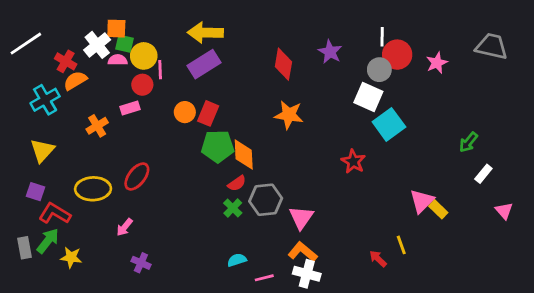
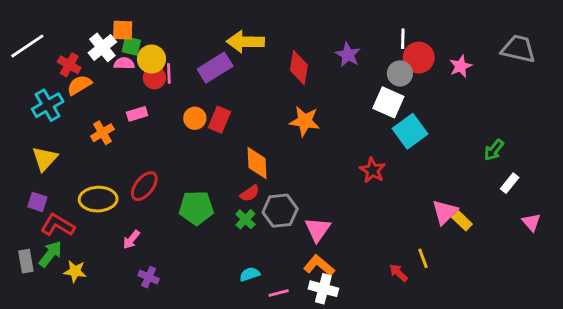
yellow arrow: (205, 33) -> (245, 42), moved
red circle: (142, 85) -> (154, 78), moved
green pentagon: (218, 146) -> (196, 208), moved

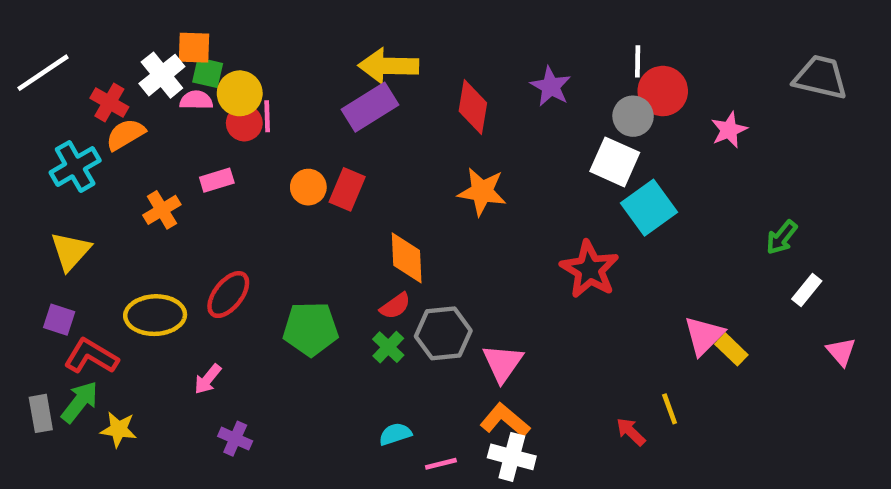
pink star: (461, 66) -> (729, 130), moved
purple rectangle: (215, 68) -> (370, 107), moved
red star: (372, 170) -> (590, 269), size x1.4

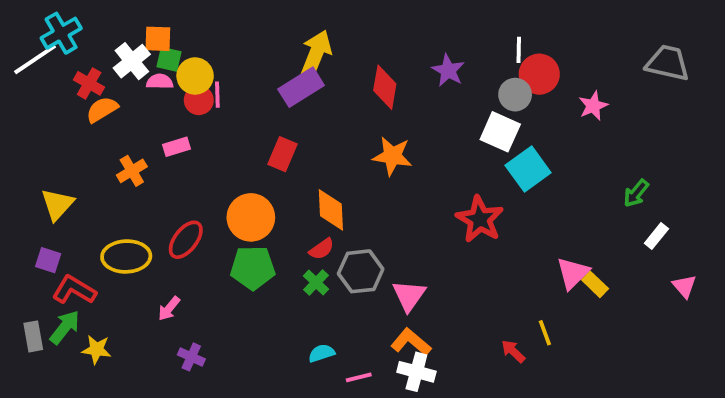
yellow arrow: (388, 66) -> (316, 54), turned 111
cyan cross: (75, 166) -> (61, 33), moved
orange circle: (308, 187) -> (251, 217), moved, size x1.6

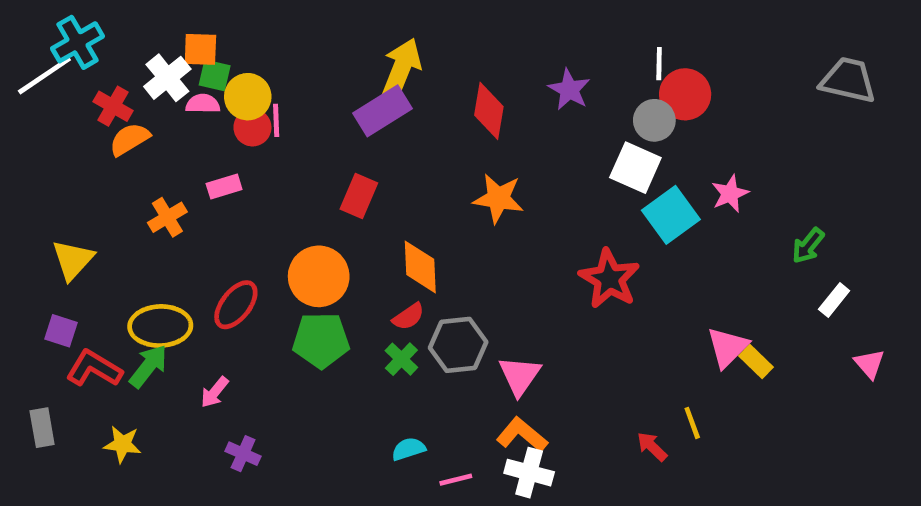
pink star: (593, 106) -> (730, 194), moved
green arrow: (65, 327) -> (148, 366), moved

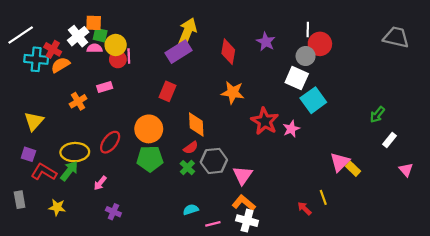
cyan cross: (78, 42) -> (36, 59), moved, turned 35
pink star: (730, 194) -> (291, 129), moved
red star: (609, 279) -> (265, 121), moved

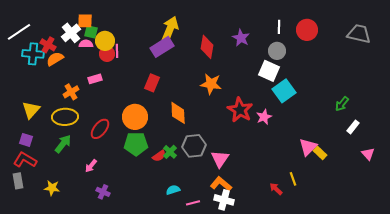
red circle: (320, 44) -> (307, 30), moved
red semicircle: (191, 148) -> (159, 156), moved
yellow ellipse: (75, 152) -> (65, 117), moved
green arrow: (69, 171) -> (63, 144), moved
red L-shape: (44, 172) -> (25, 160), moved

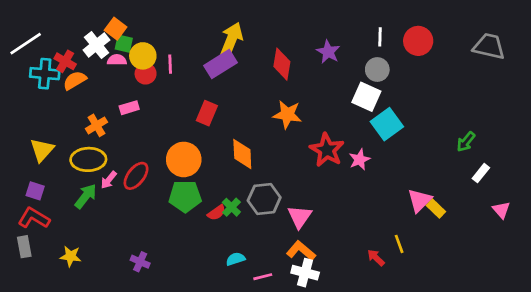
orange square: (85, 21) -> (116, 29), turned 35
pink line: (117, 51) -> (170, 64), moved
pink arrow: (91, 166) -> (109, 180), moved

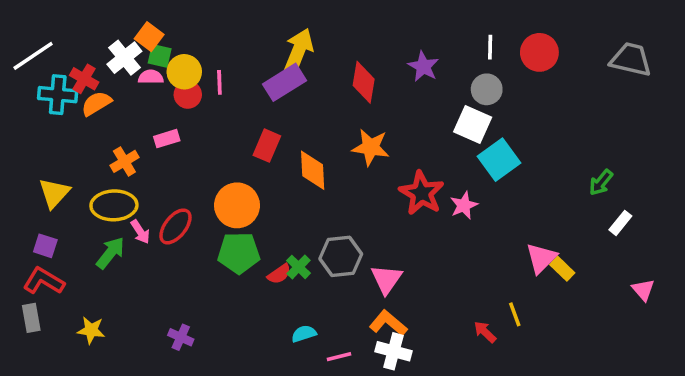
orange diamond: (242, 154) -> (313, 170), moved
pink arrow: (109, 180) -> (140, 232), turned -72
pink triangle: (501, 210) -> (643, 290), moved

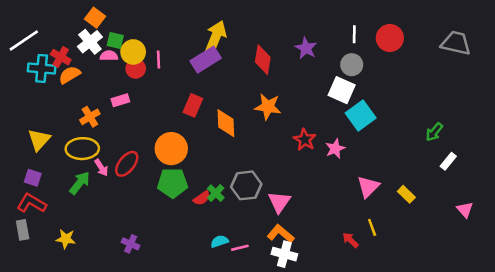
orange square: (149, 37) -> (95, 18), moved
red star: (422, 193) -> (305, 140), size x0.7
pink triangle: (541, 258) -> (368, 187), moved
pink line: (339, 357) -> (240, 248), moved

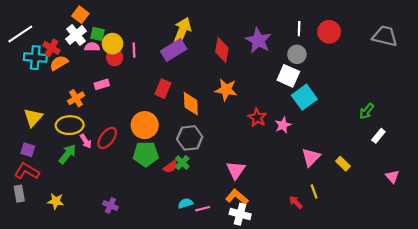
purple star: (306, 48) -> (258, 40), size x1.4
gray hexagon: (246, 185) -> (190, 138), moved

